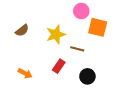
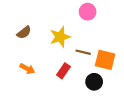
orange square: (98, 27) -> (105, 60), moved
orange arrow: (25, 73) -> (27, 69), moved

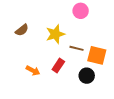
orange arrow: (27, 69) -> (33, 71), moved

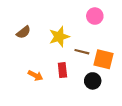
pink circle: (81, 11) -> (95, 16), moved
red rectangle: (58, 66) -> (62, 70), turned -40

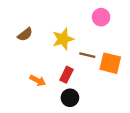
red rectangle: (62, 70) -> (66, 75), turned 32
black circle: (93, 81) -> (70, 98), moved

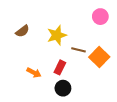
pink circle: (101, 17) -> (100, 17), moved
orange square: (110, 63) -> (99, 57), turned 30

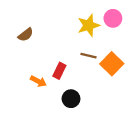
yellow star: (57, 35) -> (88, 25), moved
red rectangle: (60, 67) -> (59, 71), moved

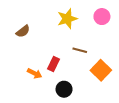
yellow star: (88, 25) -> (67, 19), moved
orange square: (112, 64) -> (101, 70), moved

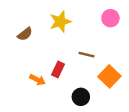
yellow star: (67, 19) -> (60, 22), moved
black circle: (64, 89) -> (81, 97), moved

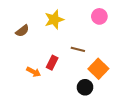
black circle: (81, 97) -> (85, 87), moved

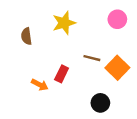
brown semicircle: (22, 31) -> (26, 36), turned 120
orange square: (98, 69) -> (117, 68), moved

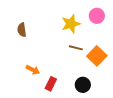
yellow star: (64, 23) -> (71, 24), moved
red rectangle: (62, 74) -> (51, 84), moved

